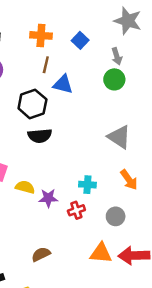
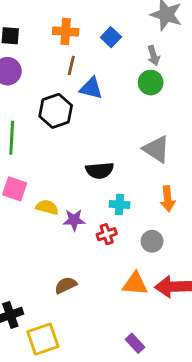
black semicircle: (40, 136) -> (100, 170), moved
orange arrow: (129, 180) -> (168, 199), turned 30

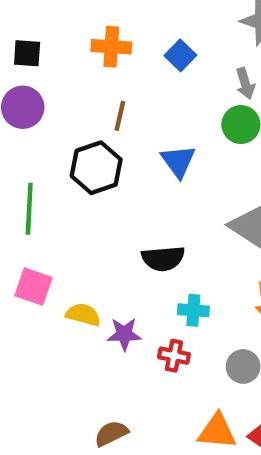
brown line: (71, 66) -> (120, 116), moved
blue triangle: (91, 88) -> (178, 161), moved, turned 40
red cross: (107, 234) -> (174, 356), turned 30

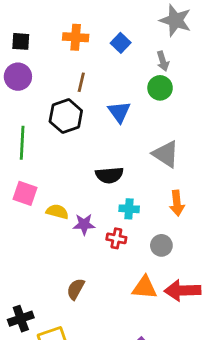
brown semicircle: (111, 433) -> (76, 289), turned -35

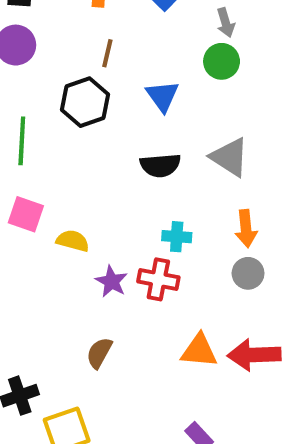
black semicircle: (109, 175) -> (160, 165), moved
purple star: (84, 224) -> (111, 281), moved, turned 30
red cross: (116, 238) -> (158, 279), size x1.4
gray circle: (161, 245) -> (248, 273), moved

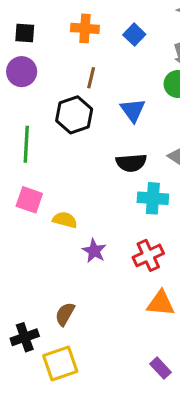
cyan cross: (177, 237) -> (153, 198), moved, size x1.4
red cross: (158, 279) -> (148, 255), moved, turned -36
brown semicircle: (99, 353) -> (65, 314), moved

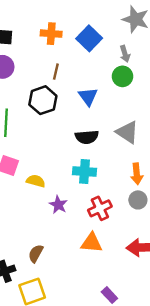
blue square: (134, 35) -> (89, 38), size x1.5
cyan cross: (153, 198) -> (84, 171), moved
orange triangle: (161, 303) -> (92, 243), moved

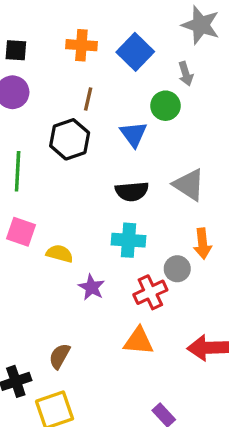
green circle: (122, 76) -> (165, 106), moved
gray circle: (138, 200) -> (177, 269), moved

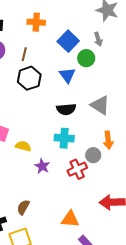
blue square: (135, 52) -> (68, 41), moved
brown line: (88, 99) -> (24, 54), moved
orange triangle: (139, 341) -> (70, 219), moved

